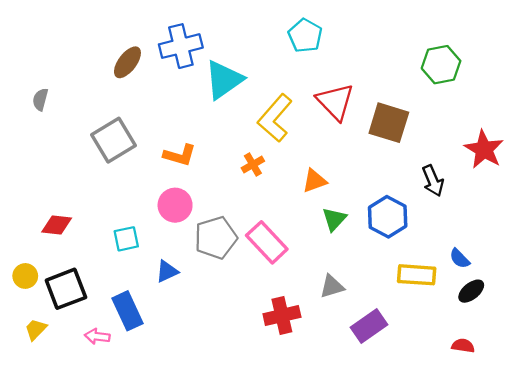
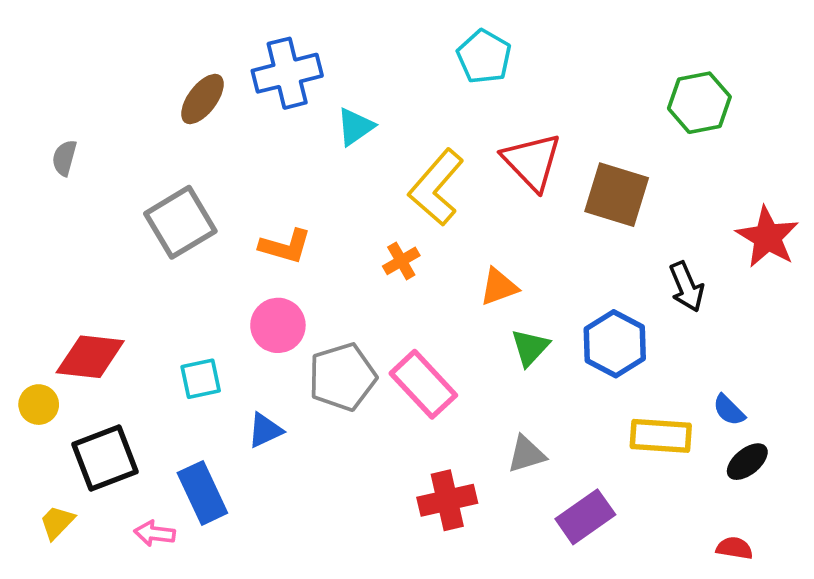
cyan triangle: (224, 80) -> (355, 127), size x0.6
red diamond: (57, 225) -> (90, 357), size x1.4
yellow circle: (25, 276) -> (39, 405), moved

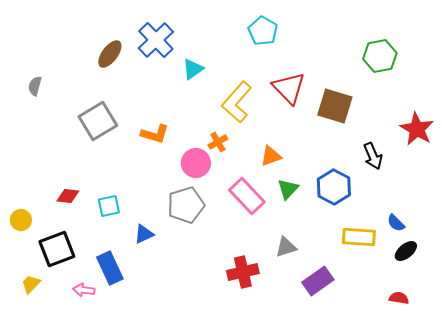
blue cross: (287, 73) -> (156, 40), turned -30
pink circle: (278, 325) -> (196, 163), moved
red diamond: (90, 357) -> (68, 196), moved, size x0.6
pink rectangle: (423, 384) -> (247, 196), moved

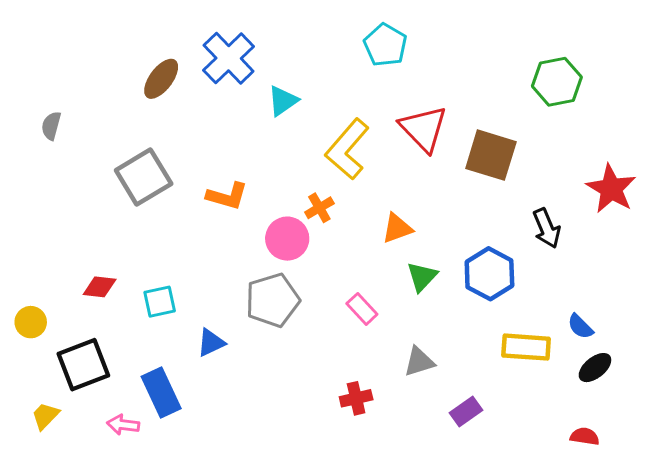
pink rectangle: (247, 196) -> (362, 309), moved, size x0.6
red cross: (243, 272) -> (356, 398), size x0.7
purple rectangle: (318, 281) -> (466, 412), size x0.7

